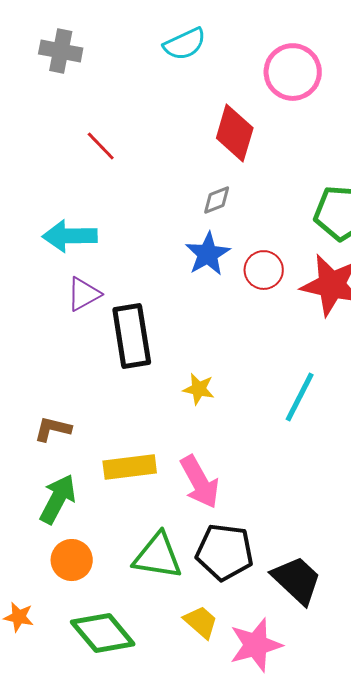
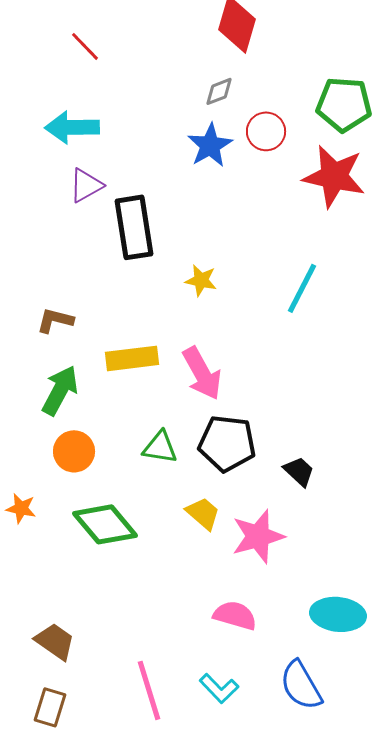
red line: (101, 146) -> (85, 46), moved
red circle: (264, 270) -> (266, 131), moved
green triangle: (158, 556) -> (160, 447), size x0.7
black trapezoid: (297, 580) -> (299, 471), size x0.6

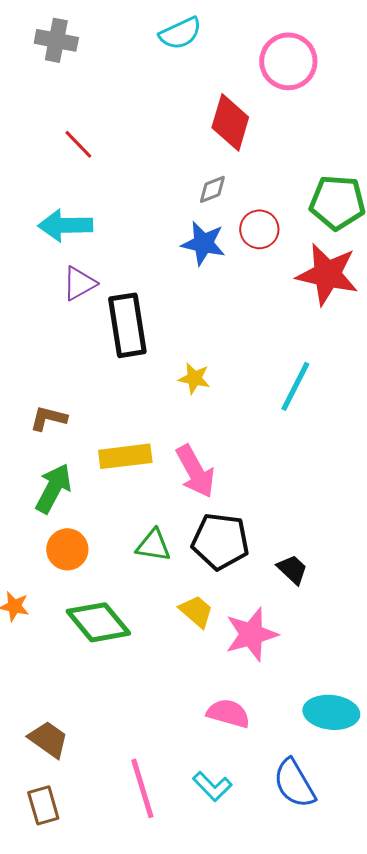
blue star: (210, 145) -> (203, 243), turned -30
brown rectangle: (50, 707) -> (43, 805), turned -33

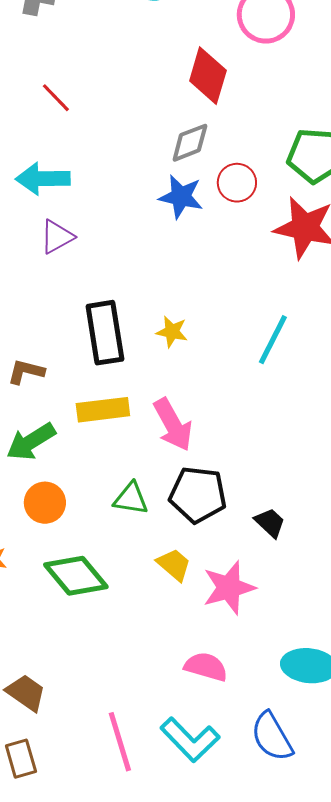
gray diamond: (212, 189) -> (190, 143), size x1.4
black rectangle: (127, 325) -> (105, 333), moved
green arrow: (53, 488) -> (31, 442), turned -150
cyan L-shape: (212, 786) -> (190, 740), size x1.5

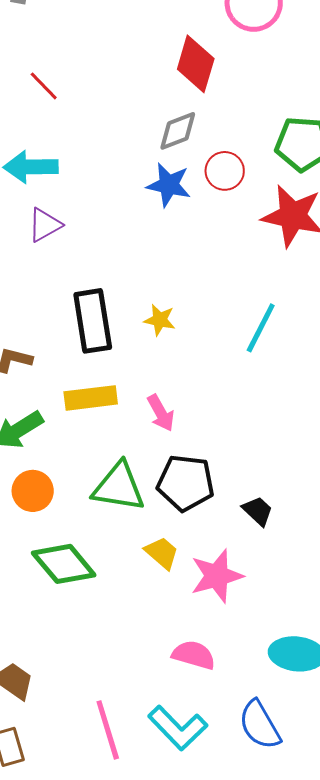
pink arrow: (173, 425) -> (161, 413), size x0.7
green triangle: (131, 499) -> (119, 487), size x1.5

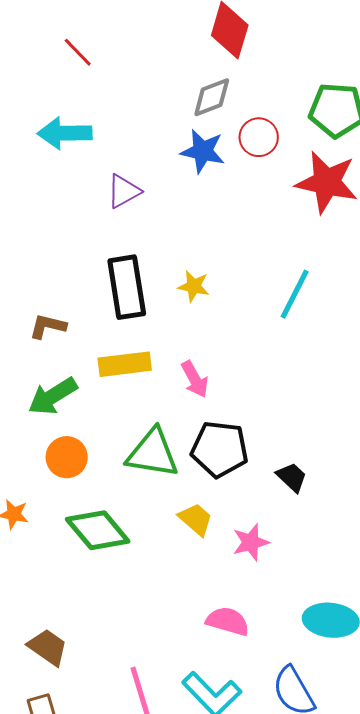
purple triangle: (45, 225) -> (124, 191), moved
pink star: (217, 576) -> (251, 542), size x0.7

